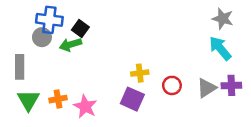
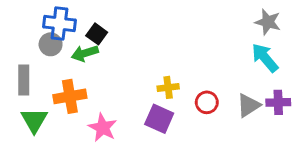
orange cross: (58, 99) -> (70, 96), moved, size x1.5

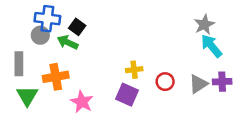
gray star: (268, 22) -> (204, 25), moved, turned 30
green arrow: (85, 53) -> (68, 42), turned 42

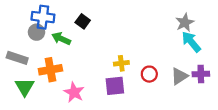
black square: (77, 27) -> (83, 21), moved
gray rectangle: (19, 64) -> (17, 58), turned -72
purple square: (127, 95) -> (115, 86), turned -30

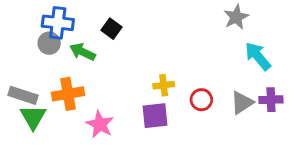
gray star: (185, 22) -> (236, 17), moved
gray rectangle: (17, 58) -> (23, 95), moved

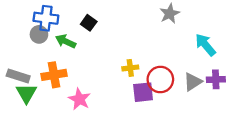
gray star: (236, 17) -> (170, 14), moved
red circle: (201, 100) -> (160, 79), size x1.5
purple square: (155, 116) -> (143, 92), moved

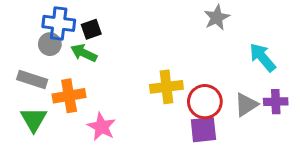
black square: (89, 23) -> (91, 29), moved, turned 35
yellow cross: (130, 68) -> (166, 87), size x1.5
gray rectangle: (18, 76) -> (32, 80), moved
purple square: (143, 92) -> (203, 130), moved

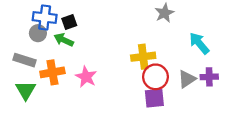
yellow cross: (166, 87) -> (143, 57), moved
pink star: (102, 127) -> (86, 77), moved

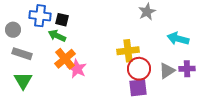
black square: (69, 22) -> (62, 20), turned 32
gray circle: (38, 33) -> (13, 30), moved
cyan arrow: (199, 43) -> (178, 39), turned -35
orange cross: (52, 72) -> (65, 59), moved, turned -30

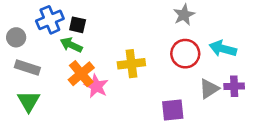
blue cross: (40, 16) -> (50, 20), turned -30
yellow cross: (128, 51) -> (131, 64), moved
red circle: (139, 69) -> (185, 54), moved

